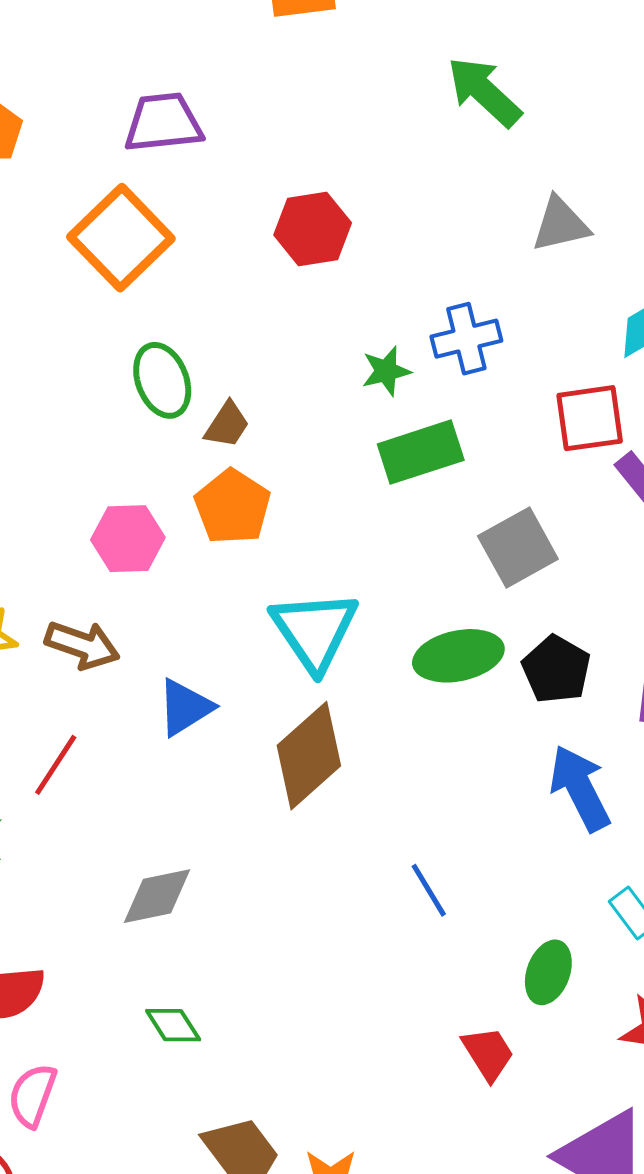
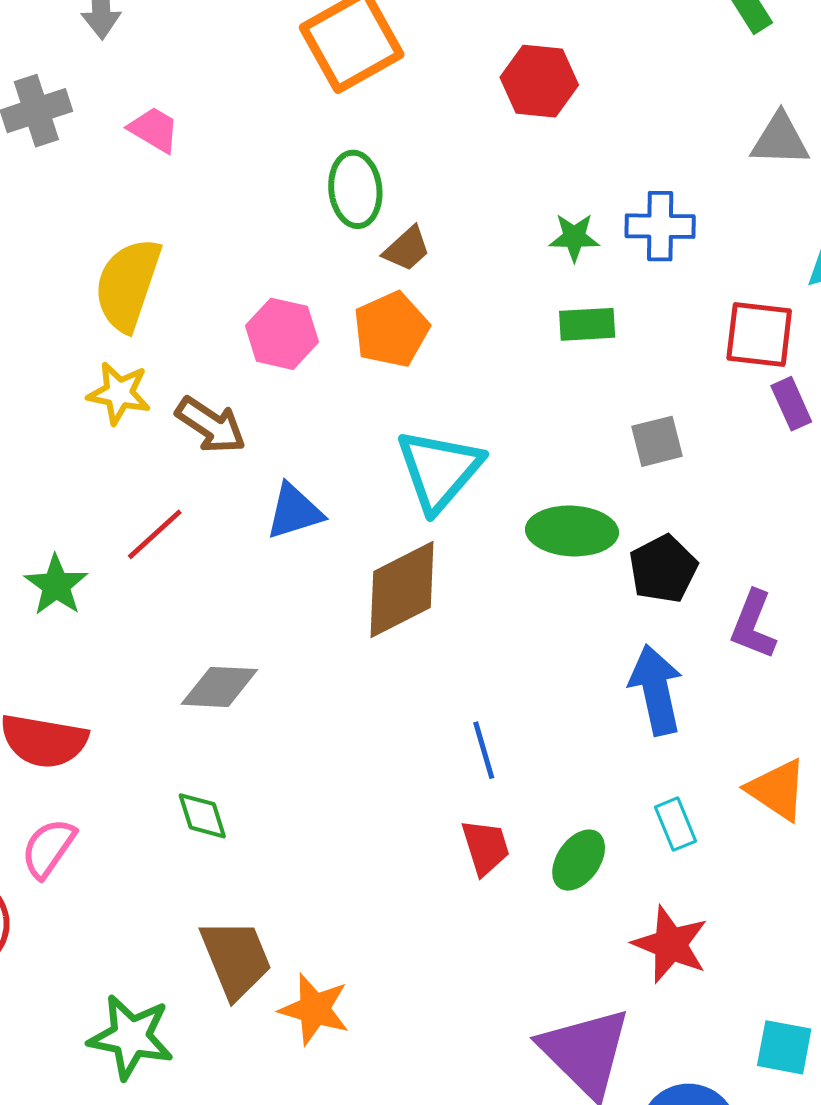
green rectangle: (421, 452) -> (587, 324), size x0.7
gray square: (518, 547) -> (657, 441), size x0.7
red trapezoid: (488, 1054) -> (485, 847), moved

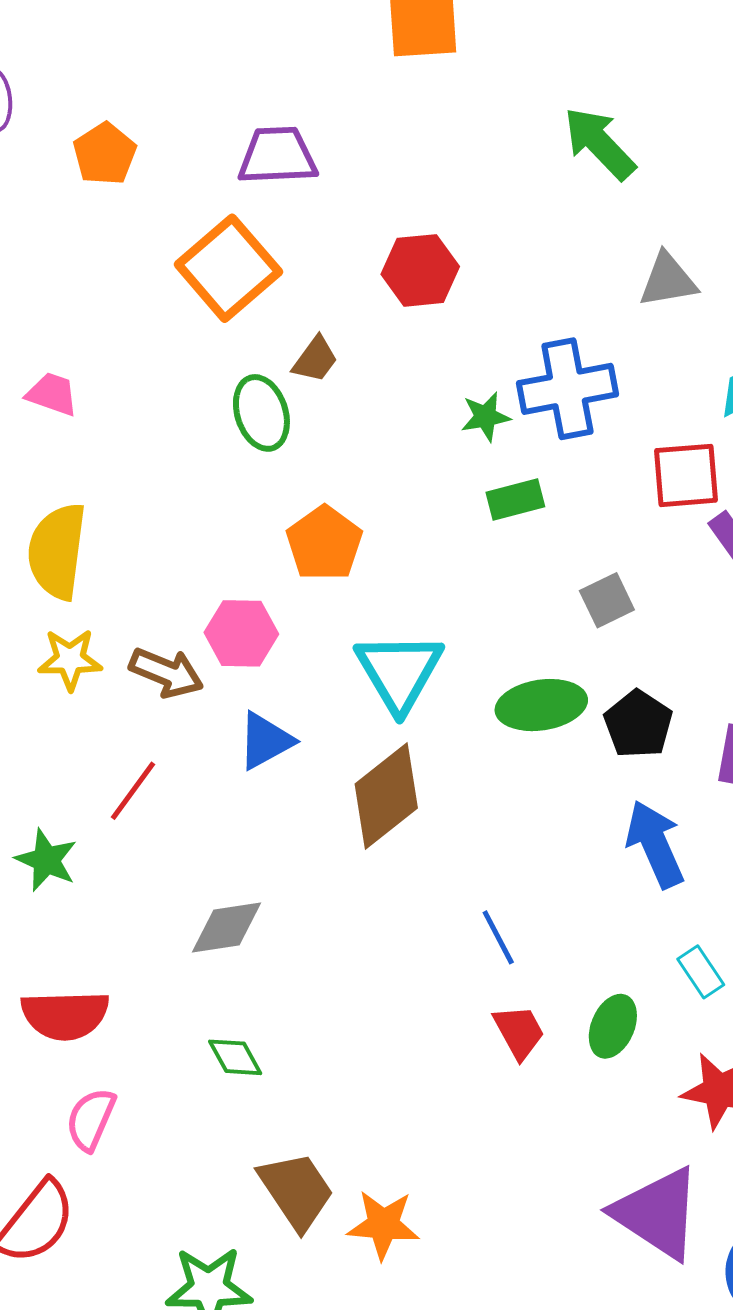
blue cross: (660, 226) -> (567, 389), size x1.4
brown trapezoid: (407, 249) -> (315, 359), moved
pink hexagon: (282, 334) -> (241, 633), moved

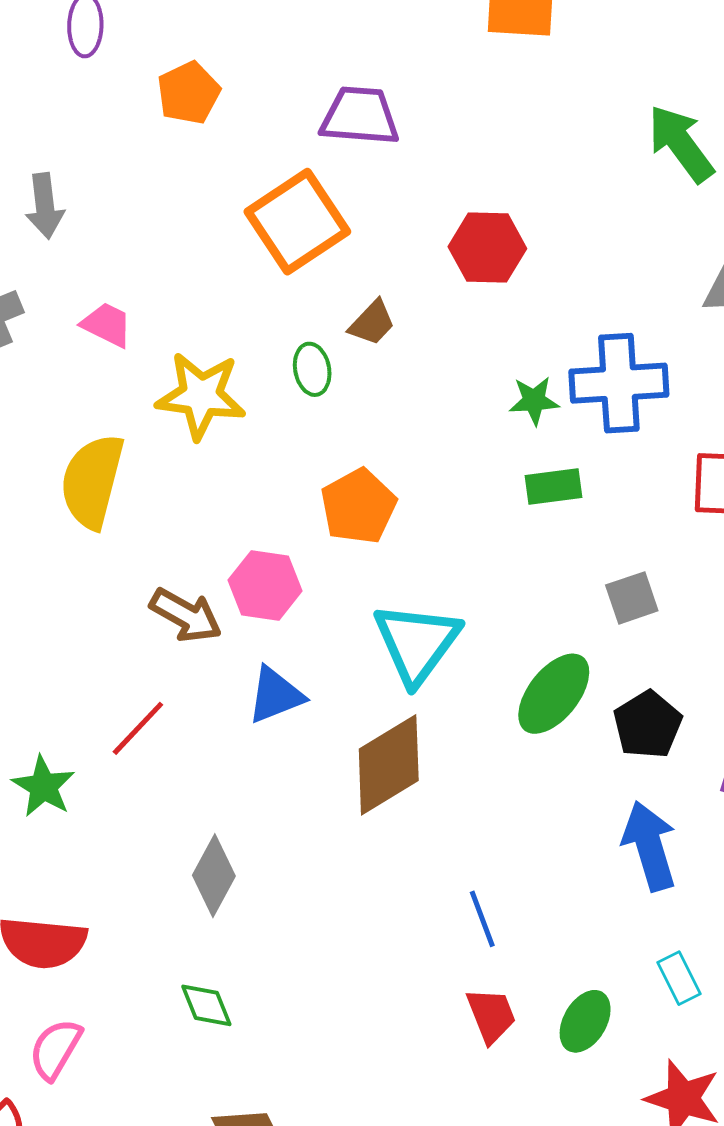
green ellipse: (261, 413) -> (312, 369), size x0.7
yellow star: (70, 659) -> (201, 396), moved, size x1.4
green ellipse: (541, 705) -> (554, 694), turned -50
gray diamond: (226, 928) -> (214, 876), turned -60

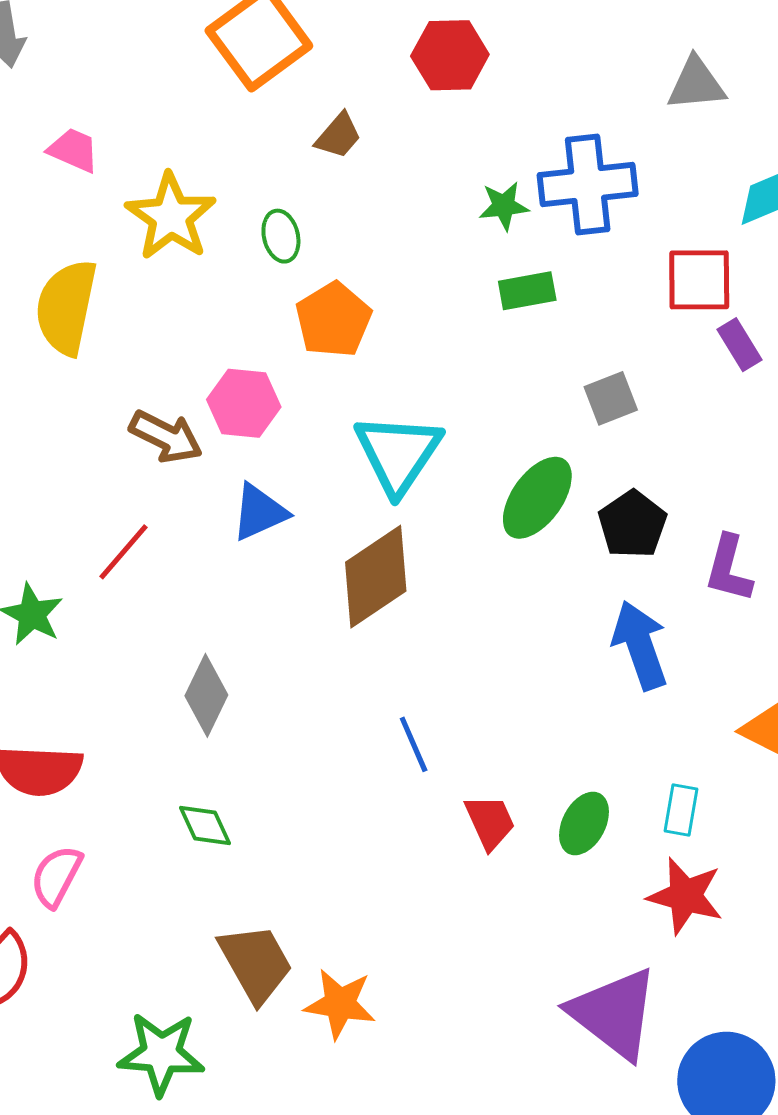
green ellipse: (312, 369) -> (281, 236), moved
yellow star: (201, 396) -> (171, 217), turned 30
blue line: (482, 919) -> (414, 744), moved
cyan rectangle: (679, 978) -> (681, 810), moved, turned 39

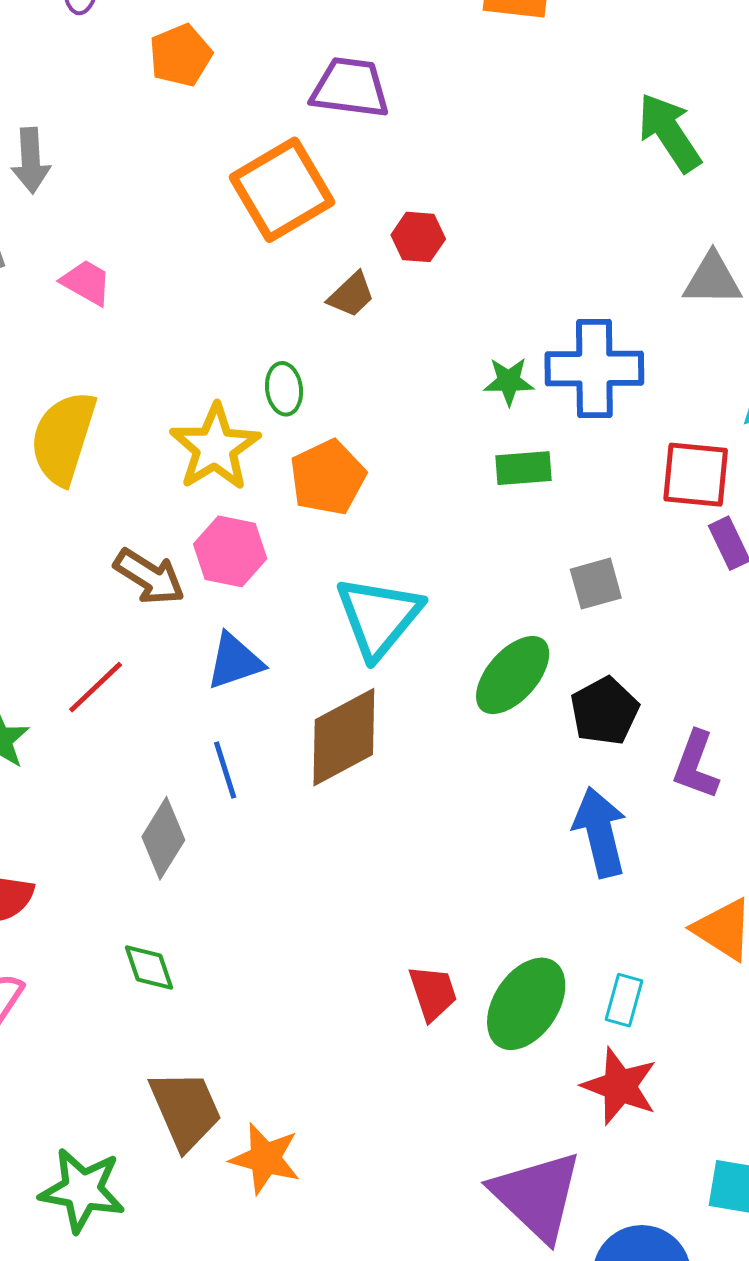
red hexagon: (450, 55) -> (418, 237), moved, size x0.7
yellow star: (171, 217) -> (215, 447), moved
blue line: (414, 744) -> (225, 770), moved
green ellipse: (584, 823) -> (526, 1004), size x1.5

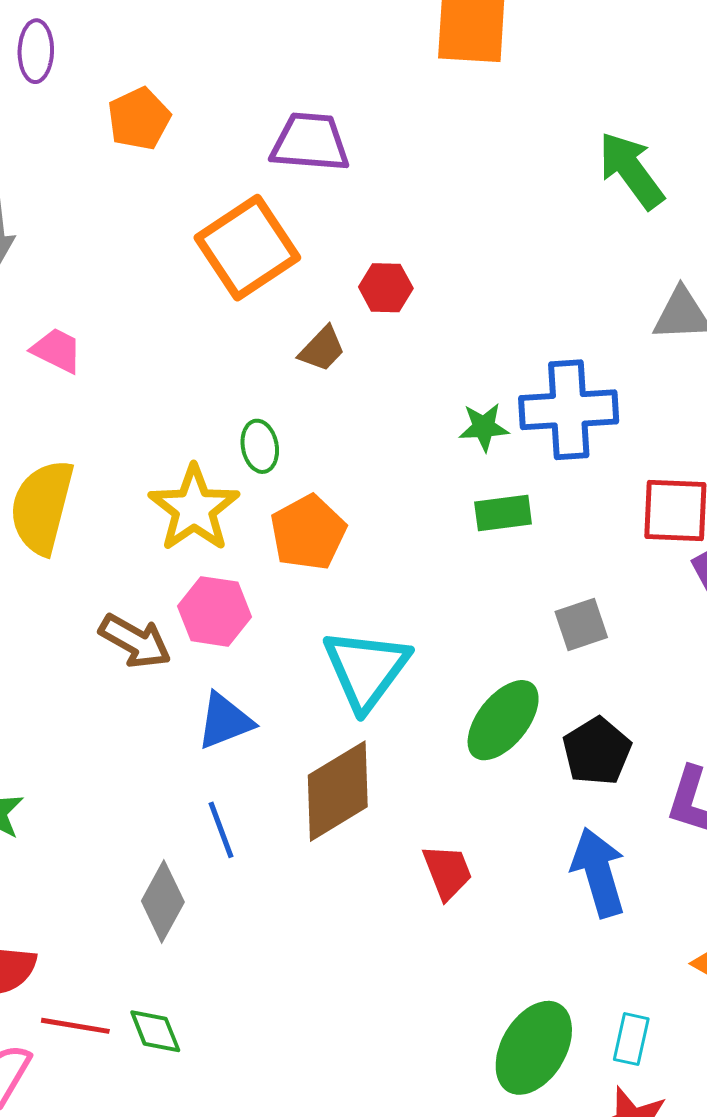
red line: (96, 687) -> (75, 1026), moved, turned 56
red trapezoid: (433, 993) -> (447, 872), moved

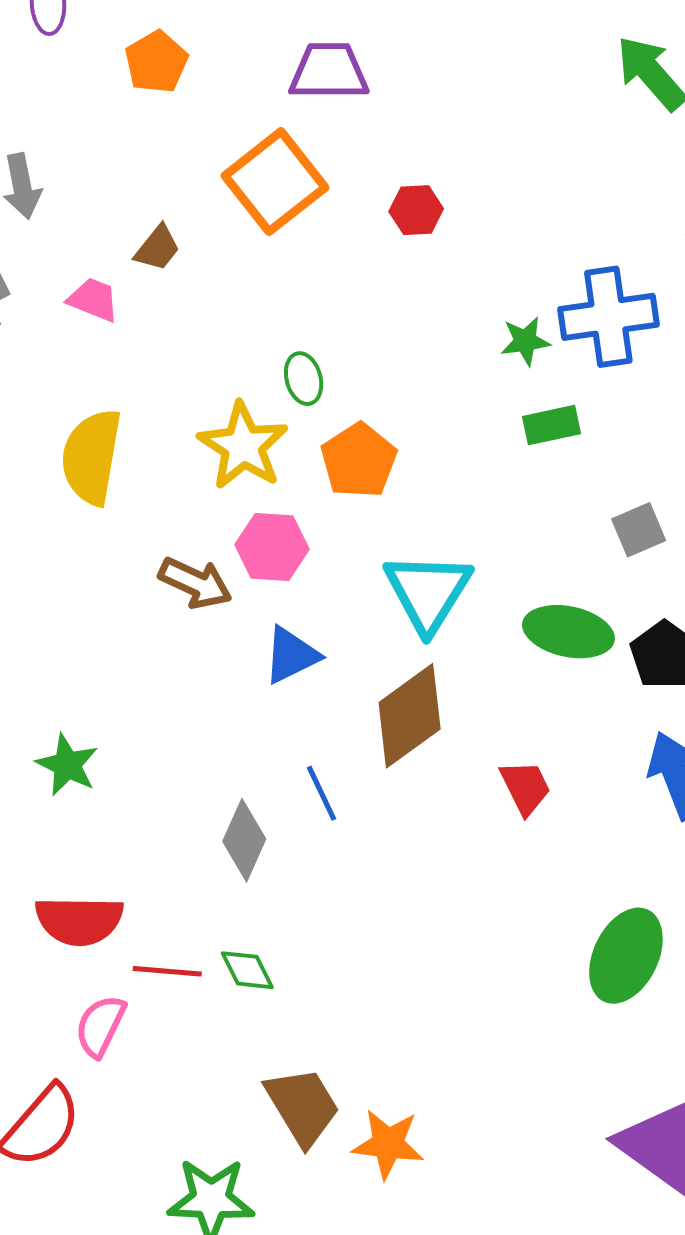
brown trapezoid: (322, 349) -> (157, 248), moved
green ellipse: (503, 720) -> (568, 632), turned 68
blue line: (221, 830) -> (321, 793), moved

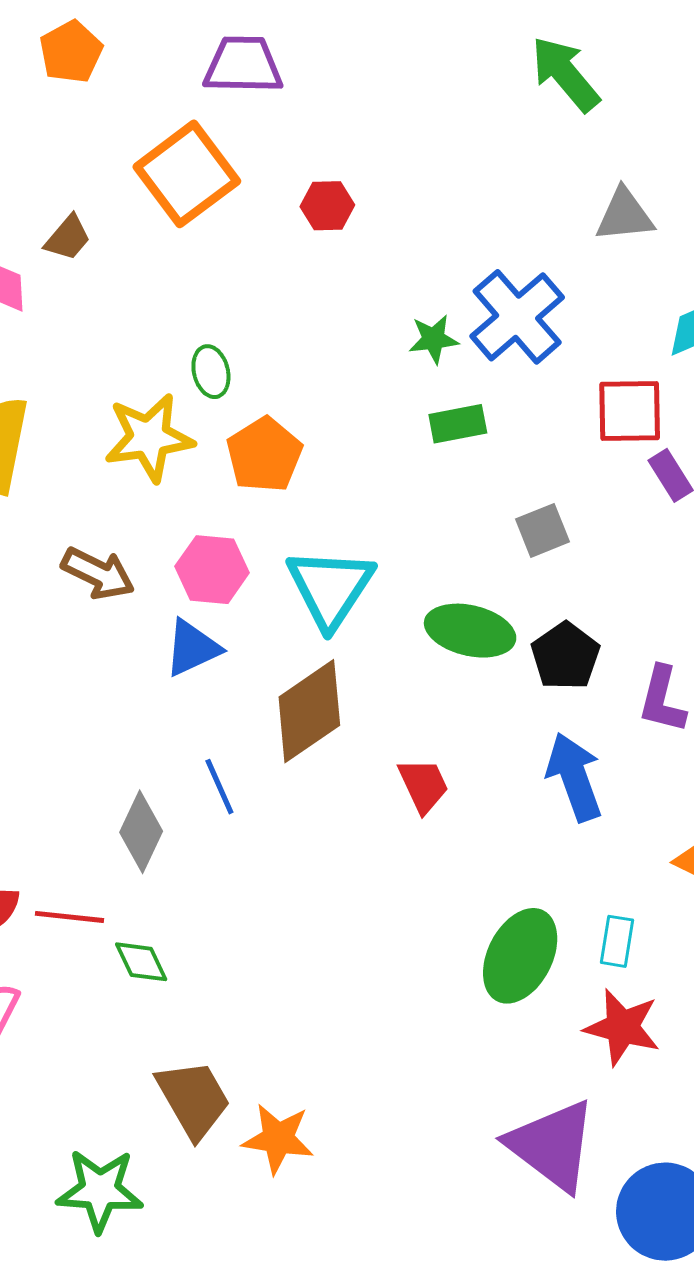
blue cross: (608, 317) -> (517, 317), turned -34
yellow star: (243, 446) -> (149, 438), turned 30
pink hexagon: (272, 547) -> (212, 570), moved
red line: (167, 971) -> (69, 917), moved

